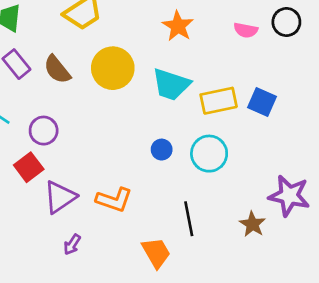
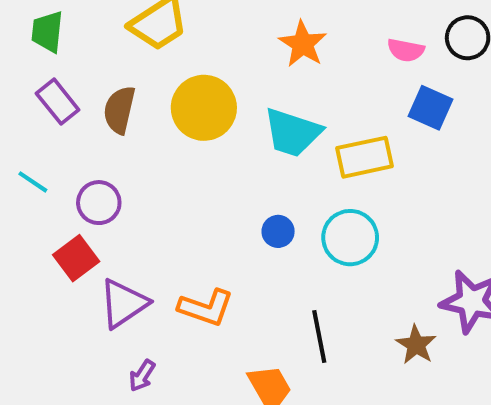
brown semicircle: (57, 69) -> (119, 110), turned 52
blue square: (262, 102) -> (430, 108), moved

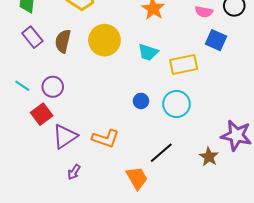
cyan trapezoid: (292, 133) -> (148, 52), size x0.7
cyan line: (33, 182) -> (22, 86), moved
black line: (319, 336) -> (161, 153), turned 60

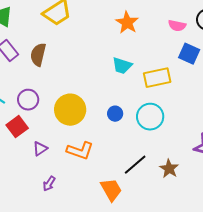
yellow circle: (104, 40) -> (70, 110), moved
purple triangle: (65, 136) -> (40, 149), size x0.6
brown star: (209, 157) -> (169, 169), moved

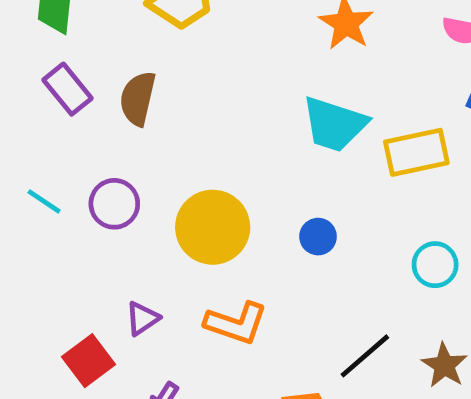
cyan trapezoid: (122, 66) -> (334, 124), size x1.4
cyan circle: (150, 117) -> (435, 265), moved, size x0.7
red square: (17, 127) -> (89, 361), moved

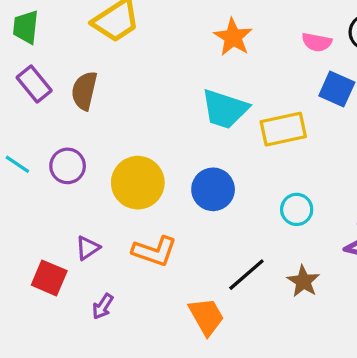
blue circle: (318, 237) -> (213, 189), size x1.6
red square: (89, 361) -> (49, 278), turned -30

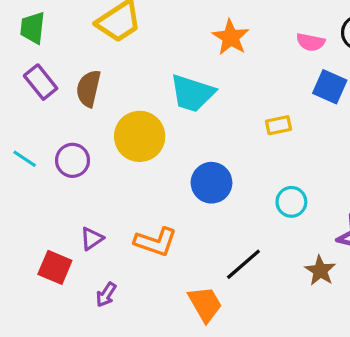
cyan trapezoid: (225, 109) -> (192, 93), moved
yellow rectangle: (283, 129) -> (279, 125), size x0.6
yellow circle: (138, 183) -> (140, 136), moved
brown star: (303, 281) -> (320, 271), moved

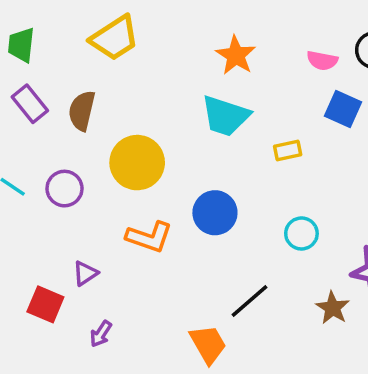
cyan trapezoid: (192, 93) -> (225, 116), moved
orange L-shape: (156, 242) -> (149, 237), moved

